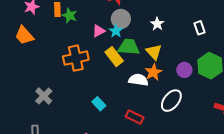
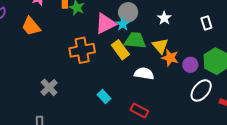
pink triangle: (99, 31) -> (105, 24), size x1.6
orange star: (153, 72) -> (170, 58), moved, turned -30
white ellipse: (171, 101) -> (201, 90), moved

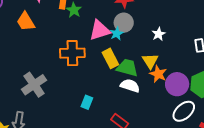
green trapezoid: (135, 40) -> (127, 68), moved
purple circle: (190, 65) -> (177, 84), size x1.5
gray cross: (49, 87) -> (34, 85), size x1.4
cyan rectangle: (104, 97) -> (87, 102), turned 56

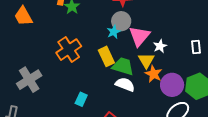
pink triangle: (100, 30) -> (139, 36), moved, turned -35
white star: (159, 34) -> (160, 46), moved
orange cross: (72, 53) -> (69, 50), turned -35

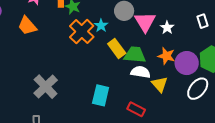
cyan star: (114, 32) -> (101, 26), moved
orange cross: (69, 50) -> (82, 32), moved
yellow triangle: (146, 60) -> (160, 84), moved
cyan rectangle: (81, 99) -> (101, 95), size x1.5

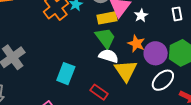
yellow rectangle: (117, 48) -> (107, 18), moved, turned -72
green trapezoid: (135, 55) -> (105, 38), turned 40
yellow triangle: (160, 84) -> (126, 71), size x1.4

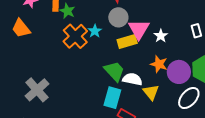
green trapezoid: (105, 38) -> (114, 71), moved
yellow triangle: (126, 71) -> (151, 92), size x0.7
cyan rectangle: (66, 74) -> (112, 98), moved

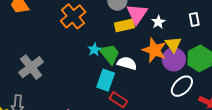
cyan star: (95, 31) -> (94, 50), moved
orange star: (159, 64) -> (154, 50), size x1.4
yellow triangle: (151, 92) -> (173, 44), moved

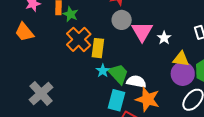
yellow rectangle: (124, 25) -> (98, 48), moved, turned -66
yellow triangle: (173, 44) -> (181, 59), turned -42
orange star: (154, 50) -> (148, 99), moved

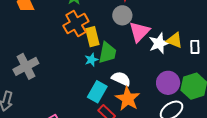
white star: (164, 38) -> (159, 43), size x1.5
yellow rectangle: (98, 48) -> (92, 37), turned -36
yellow triangle: (181, 59) -> (175, 40), moved
green trapezoid: (118, 74) -> (107, 53), moved, turned 40

